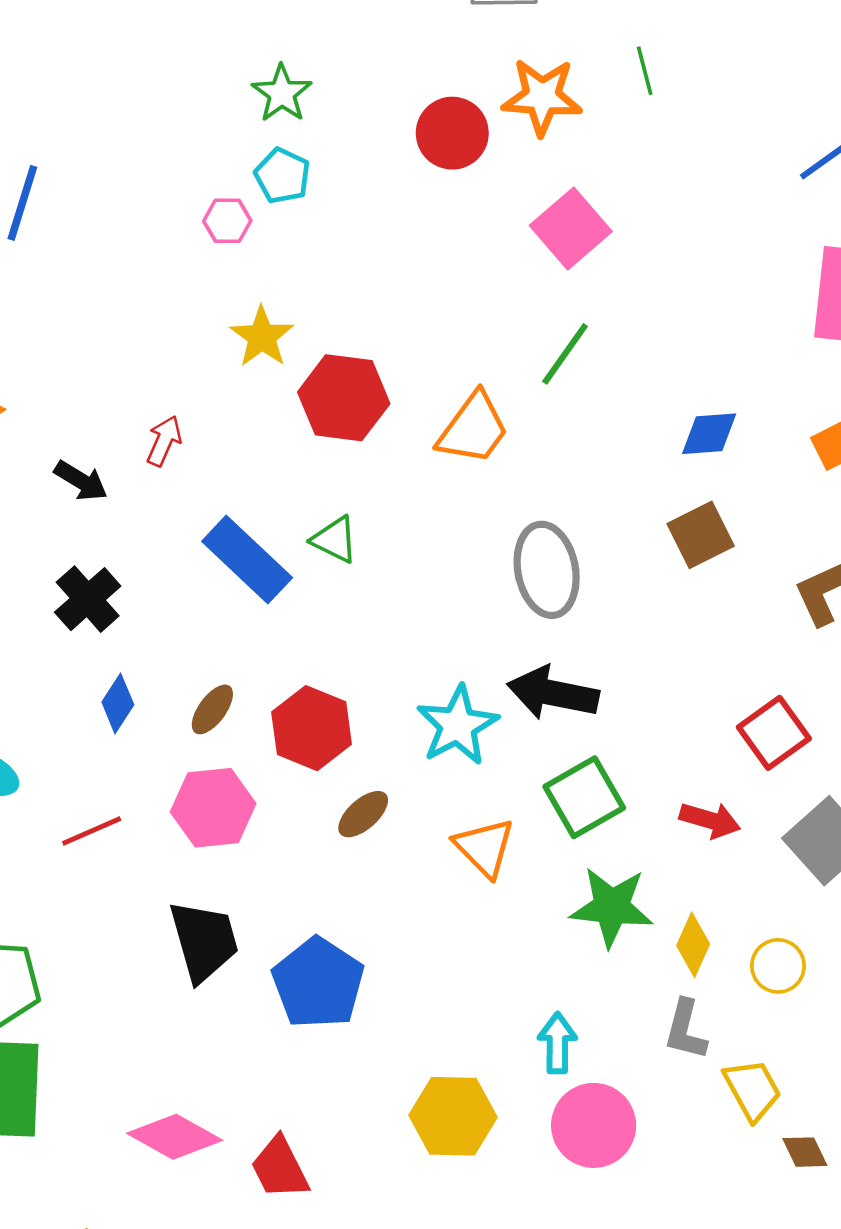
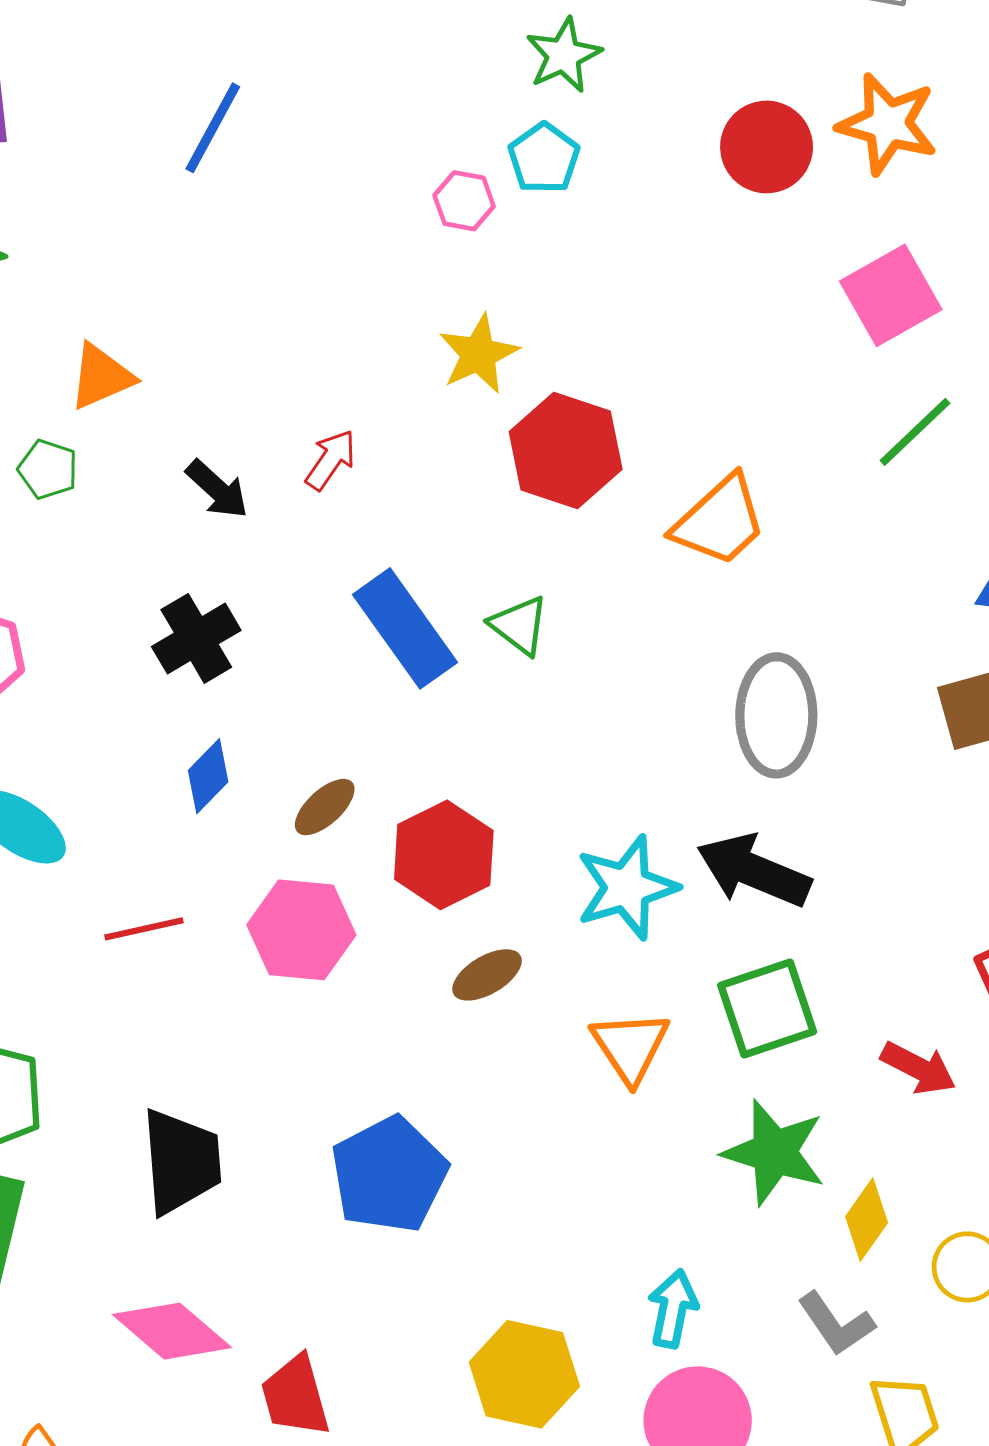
green line: (565, 354) -> (915, 432), moved
black trapezoid: (204, 941) -> (181, 1161), moved
gray L-shape: (686, 1030) -> (836, 1324), turned -60

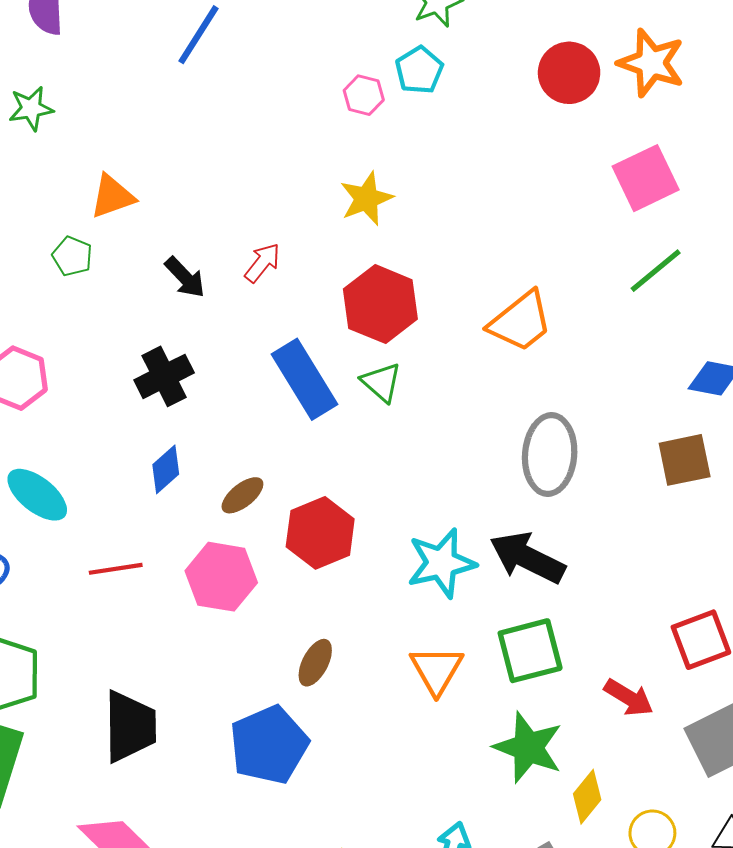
red hexagon: (566, 451) -> (380, 304), moved
brown ellipse: (487, 975) -> (315, 663), moved, turned -36

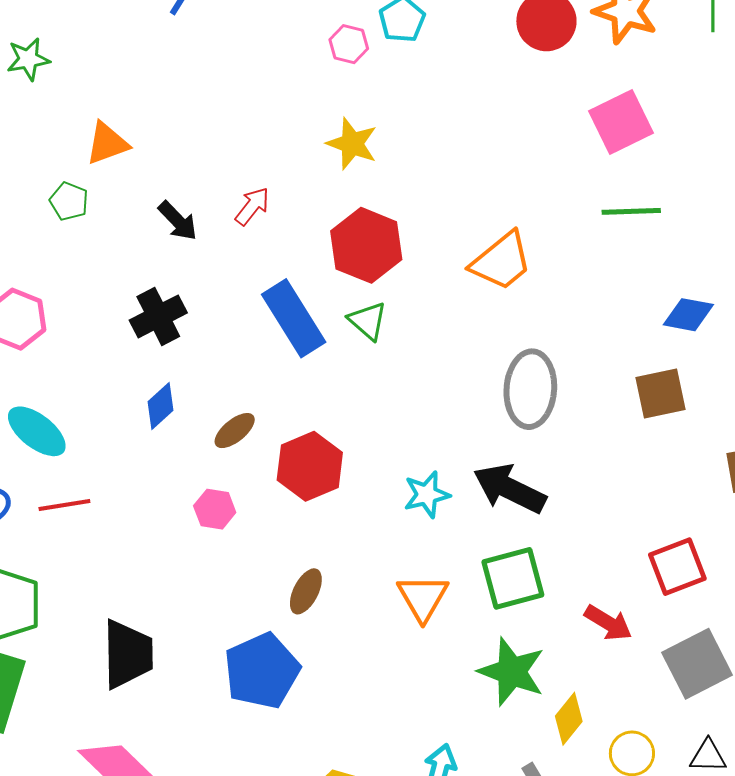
yellow star: (366, 199) -> (352, 144), turned -30
green line: (656, 271) -> (631, 211), turned 38
cyan star: (441, 563) -> (427, 495), size x0.7
red line: (116, 569) -> (64, 505), moved
pink hexagon: (221, 577) -> (215, 509), size x0.6

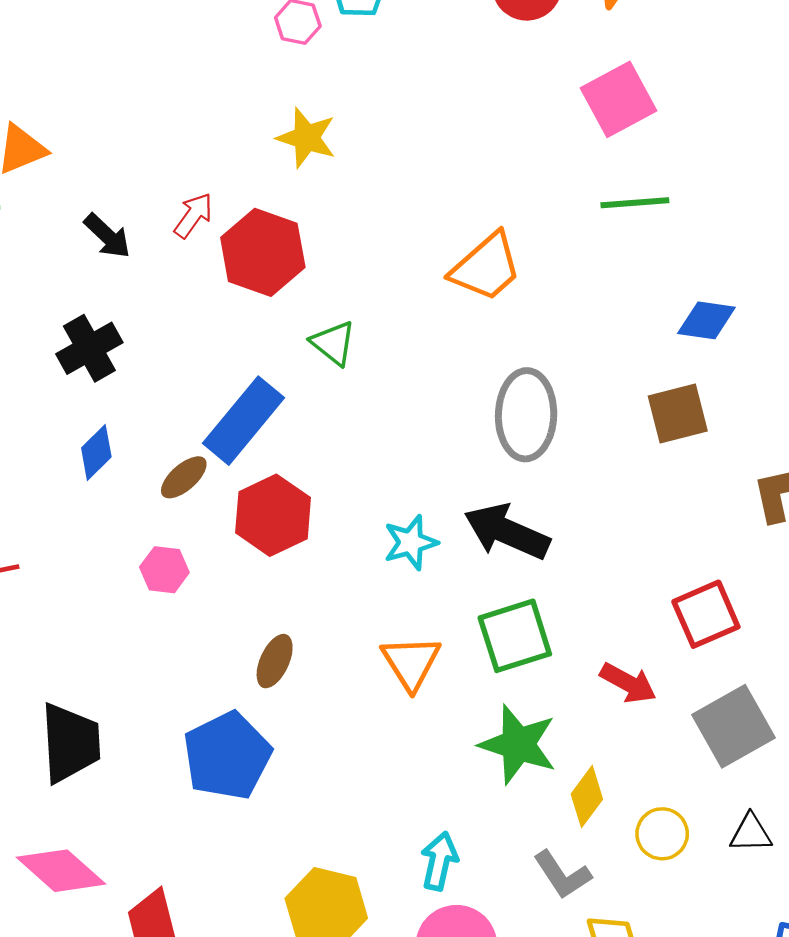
red hexagon: (366, 245) -> (263, 252), moved
blue rectangle: (294, 318) -> (244, 421), moved, turned 74

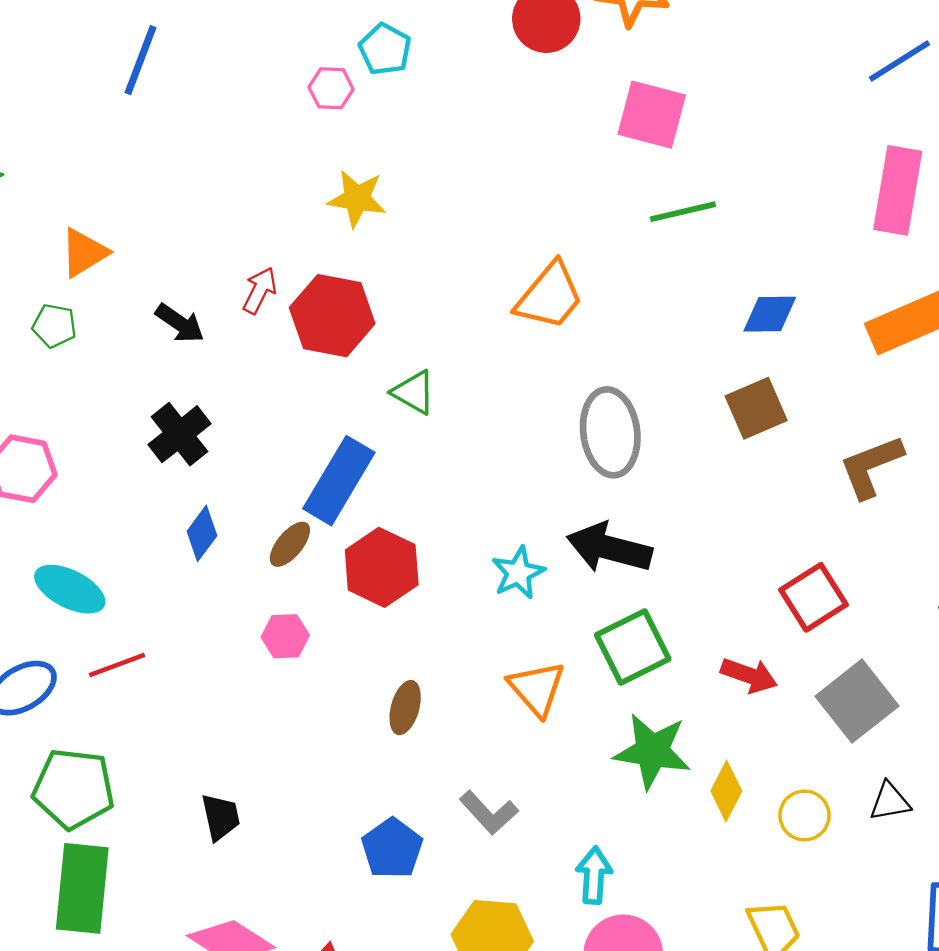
pink square: (619, 99) -> (652, 115), turned -38
black trapezoid: (70, 743) -> (221, 817), size x0.6
blue pentagon: (227, 756) -> (392, 848), moved, size x0.7
gray L-shape: (562, 875) -> (489, 813), moved

